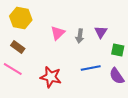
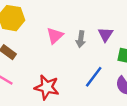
blue line: (91, 68) -> (94, 77), turned -42

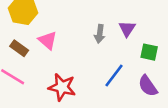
pink triangle: (55, 36) -> (48, 40), moved, turned -36

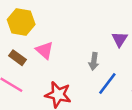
gray arrow: (100, 34) -> (94, 61), moved

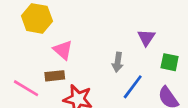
brown rectangle: (17, 58) -> (55, 76), moved, turned -42

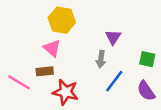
yellow hexagon: (37, 18) -> (62, 20), moved
purple triangle: (146, 38) -> (113, 37), moved

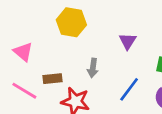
pink triangle: (52, 48) -> (23, 52), moved
gray arrow: (101, 59) -> (93, 68), moved

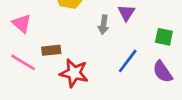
gray arrow: (93, 68) -> (104, 25), moved

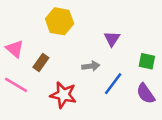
gray arrow: (104, 25) -> (91, 66), moved, turned -105
brown rectangle: (51, 50) -> (41, 62), moved, turned -49

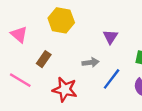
pink triangle: (15, 49) -> (19, 34), moved

